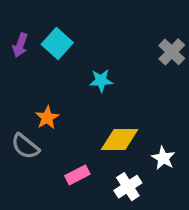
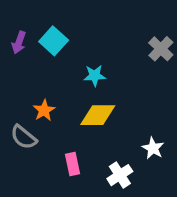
yellow diamond: (120, 140) -> (98, 115), moved
pink rectangle: (77, 175) -> (73, 164), turned -75

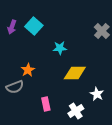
yellow diamond: (98, 115) -> (75, 73), moved
gray semicircle: (24, 137) -> (15, 87), turned -60

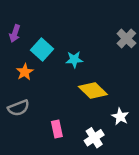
cyan square: (34, 26) -> (42, 50), moved
orange star: (28, 70) -> (25, 72), moved
yellow diamond: (75, 73) -> (93, 91), turned 45

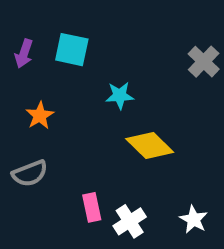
cyan square: (42, 50) -> (72, 50), moved, turned -30
white star: (120, 117) -> (194, 219), moved
white cross: (94, 138) -> (130, 221), moved

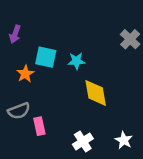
cyan square: (72, 50) -> (46, 57), moved
yellow diamond: (150, 145) -> (96, 93), turned 36
pink rectangle: (92, 207) -> (39, 126), moved

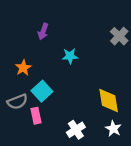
purple arrow: (15, 34) -> (43, 31), moved
cyan square: (46, 57) -> (42, 91), moved, turned 36
yellow diamond: (96, 93) -> (109, 100), moved

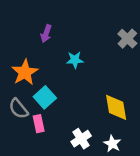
orange star: (23, 68) -> (25, 72), size x1.5
gray semicircle: (17, 102) -> (19, 109), turned 72
white star: (113, 129) -> (112, 144), moved

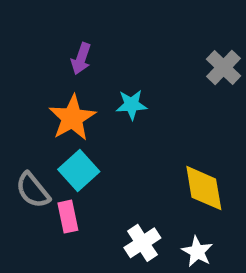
orange star: (25, 72) -> (72, 118), moved

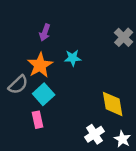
gray semicircle: (33, 190) -> (18, 85), moved, turned -95
white cross: (142, 243) -> (94, 134), moved
white star: (197, 252) -> (122, 139), moved

